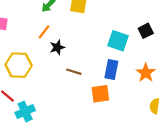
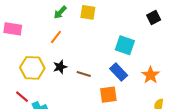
black square: (146, 31) -> (154, 17), moved
black star: (57, 47) -> (60, 67), moved
blue rectangle: (111, 69) -> (119, 72), turned -54

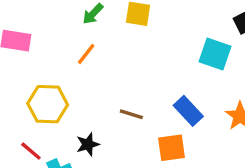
cyan square: (125, 45) -> (215, 54), moved
black star: (60, 67) -> (88, 144), moved

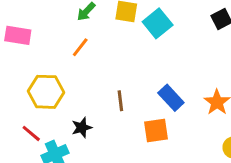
cyan square: (215, 54) -> (158, 23), moved, turned 32
brown line: (131, 114) -> (120, 101), turned 66

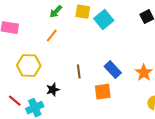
red line: (31, 133) -> (15, 101), moved

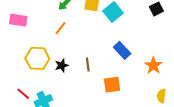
blue rectangle: (113, 70) -> (122, 50), moved
black star: (53, 90) -> (62, 65), moved

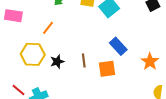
orange line: (61, 28) -> (48, 28), moved
orange square: (112, 85) -> (107, 69), moved

